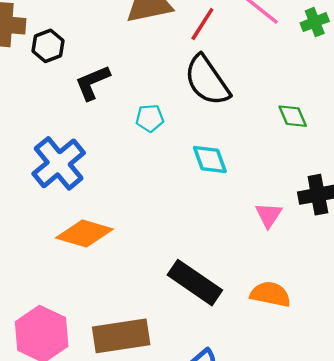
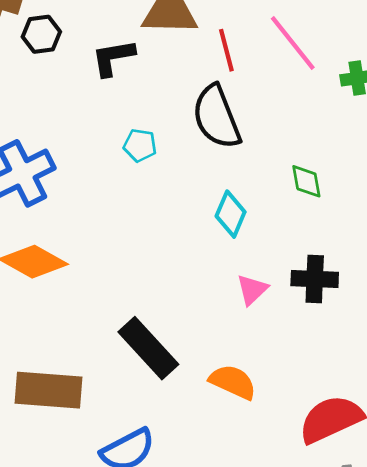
red line: (202, 24) -> (226, 50), turned -60
black L-shape: (92, 83) -> (113, 58), moved
cyan diamond: (210, 159) -> (231, 214), moved, turned 30

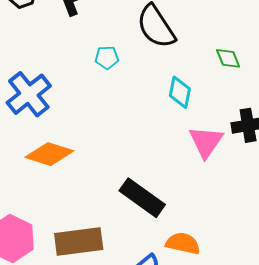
pink triangle: (252, 290) -> (206, 142), size x1.5
orange semicircle: (233, 382) -> (183, 243), moved

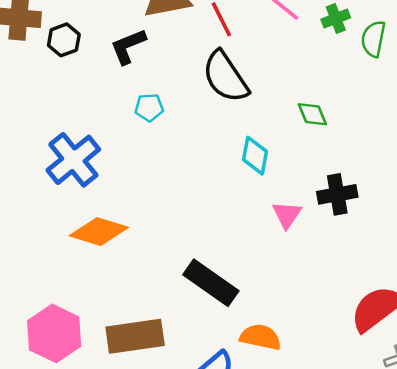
cyan pentagon: (107, 58) -> (149, 107), moved
pink triangle: (206, 142) -> (287, 215), size x0.7

